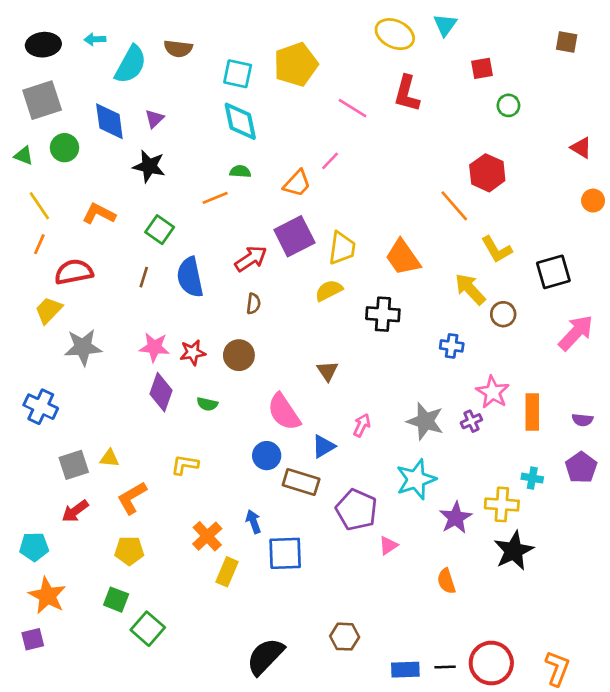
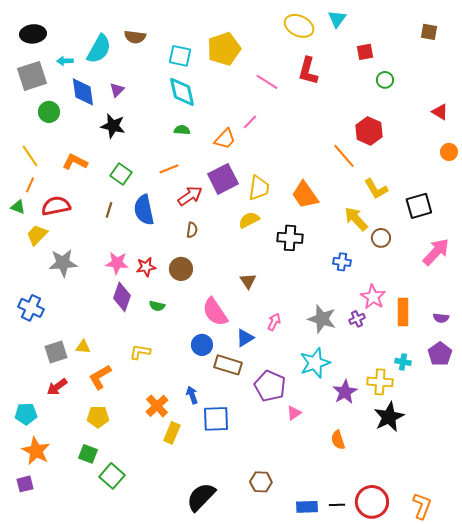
cyan arrow: (95, 39) -> (65, 61), moved
green triangle: (24, 156) -> (18, 207), moved
orange line: (215, 198) -> (169, 169), moved

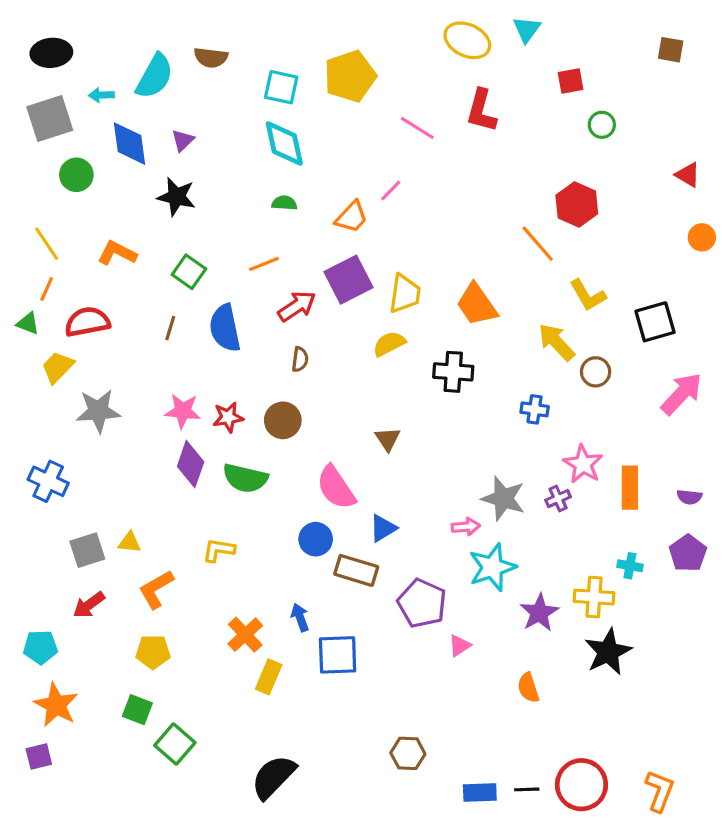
green semicircle: (157, 306) -> (245, 478), size x1.8
pink arrow: (274, 322) -> (466, 527), moved, turned 60
black semicircle: (201, 497) -> (273, 777), moved

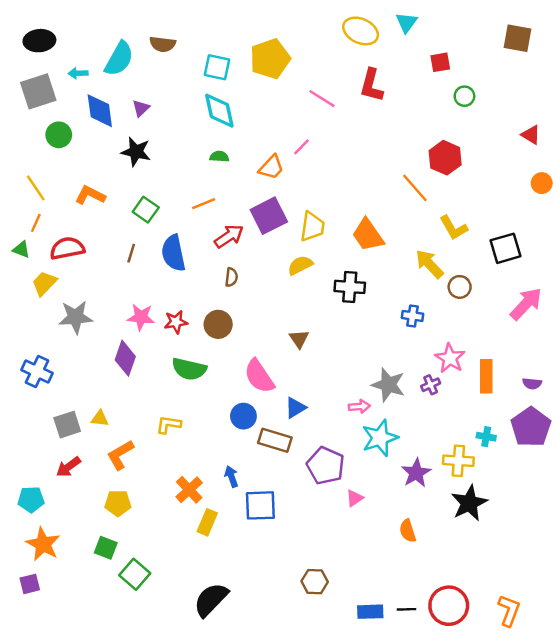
brown square: (671, 50) -> (518, 38), size x1.4
purple diamond: (191, 464) -> (125, 358), moved
purple pentagon: (688, 553) -> (531, 427), size x1.4

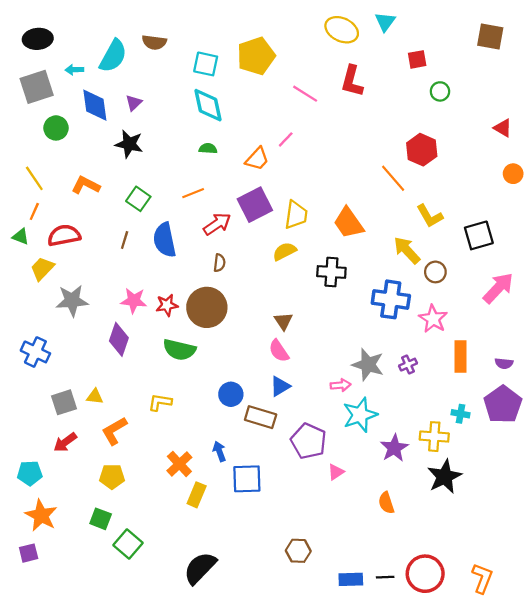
blue cross: (413, 316) -> (391, 299), size x1.8
brown circle: (218, 324) -> (207, 307), size x1.5
pink star: (450, 358) -> (433, 319), moved
pink semicircle: (259, 376) -> (279, 351), moved, size x0.7

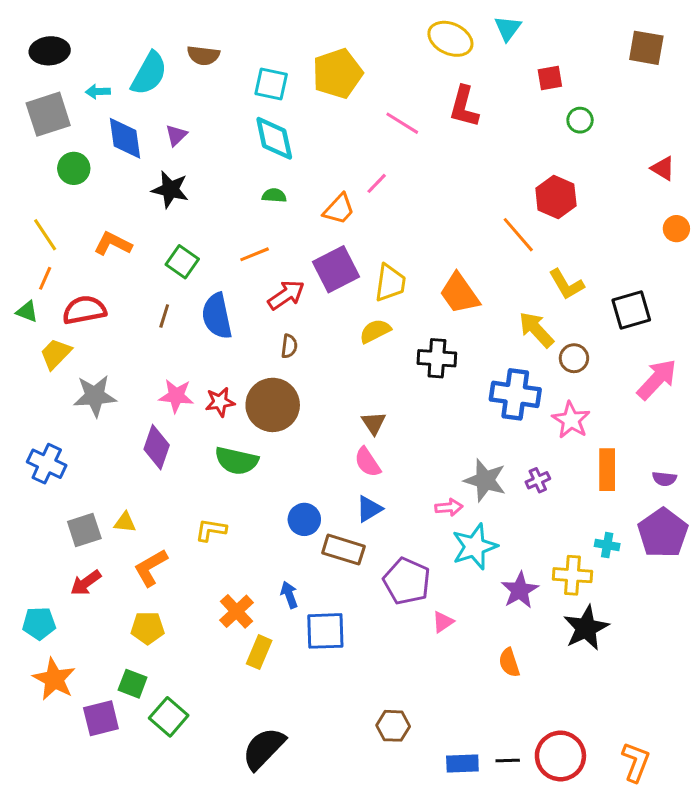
purple square: (29, 553) -> (101, 718), moved, size x1.4

